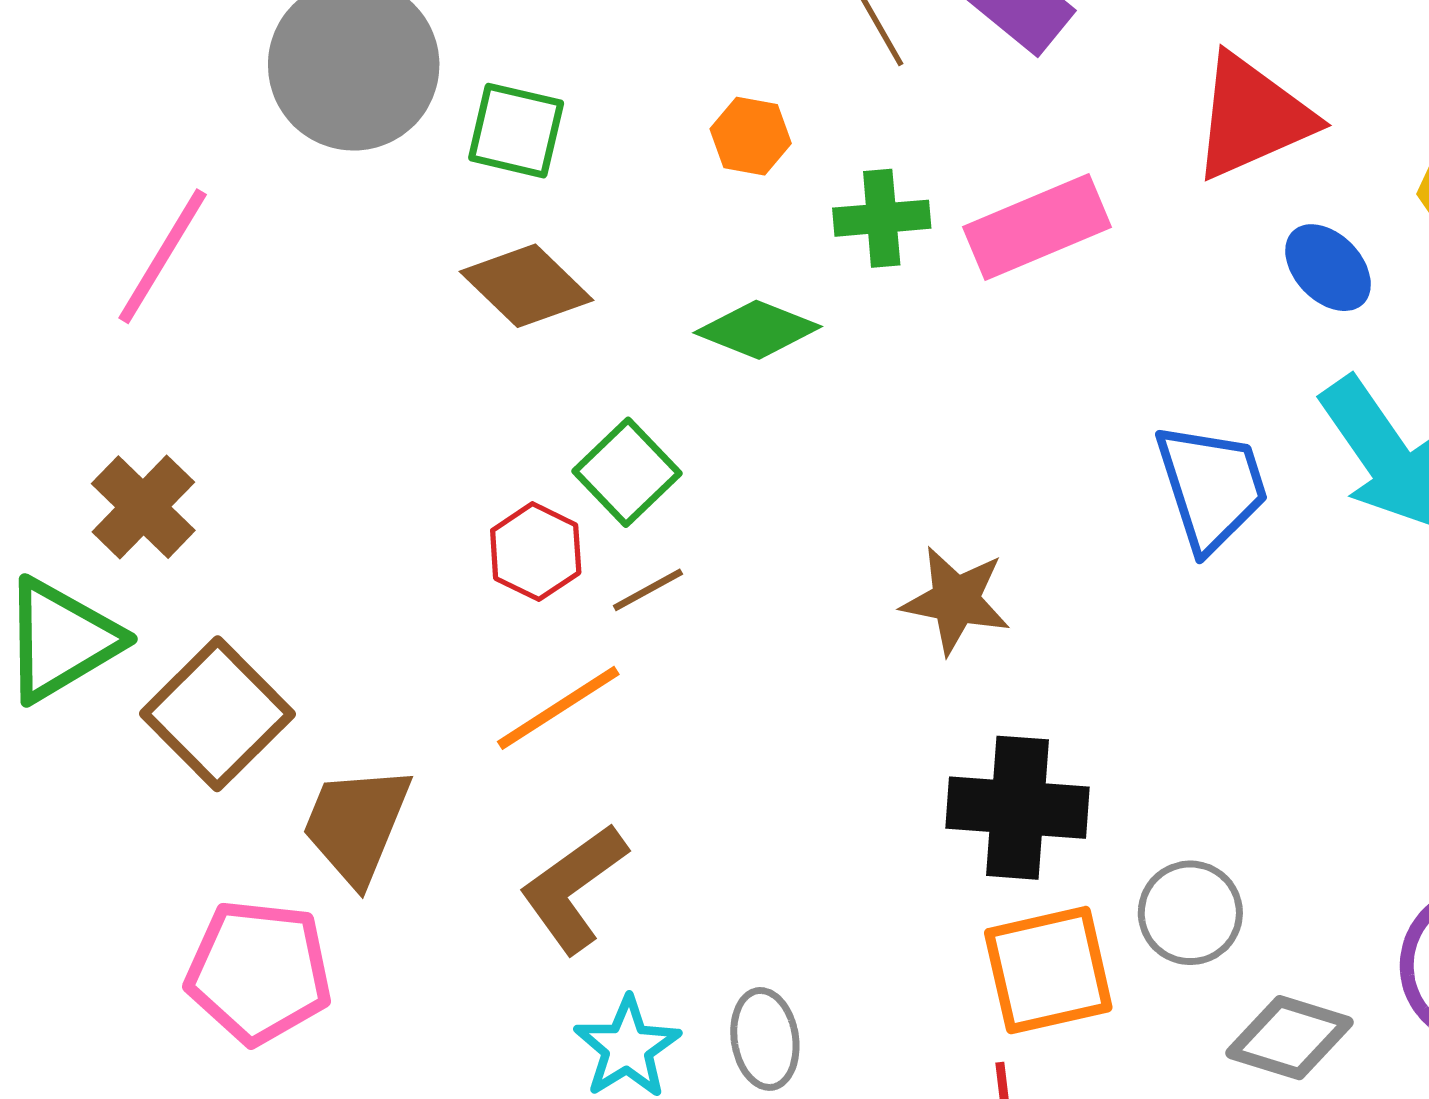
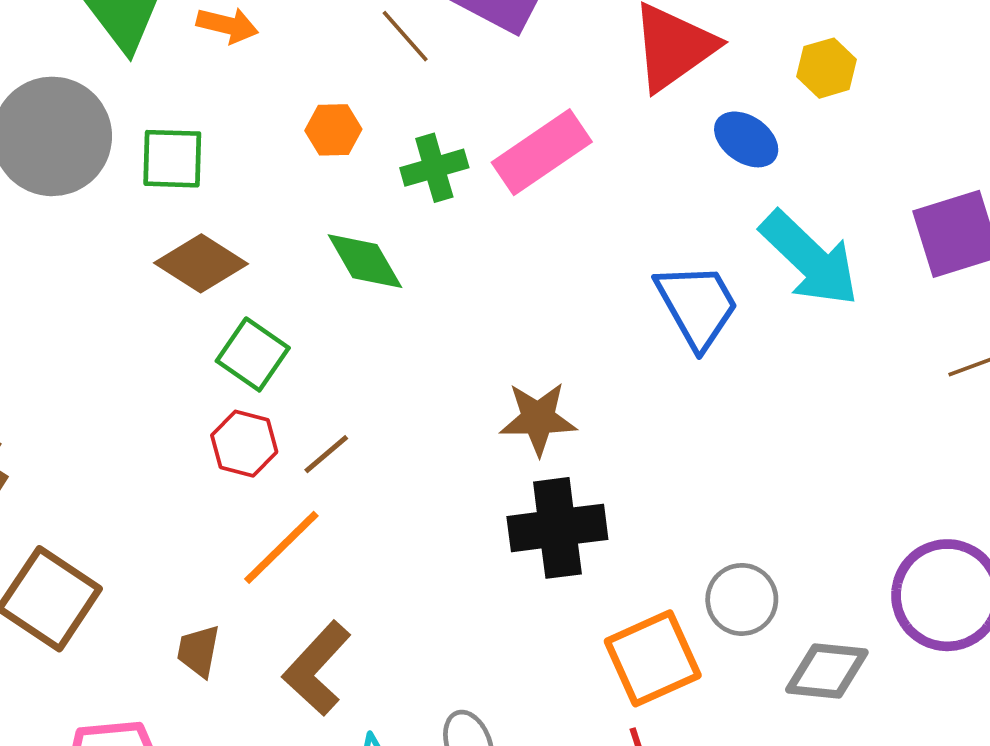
green diamond: (758, 330) -> (365, 261), turned 50
green square: (627, 472) -> (253, 354), moved
black cross: (1018, 808) -> (557, 528), moved
brown trapezoid: (356, 825) -> (198, 651), moved, size x0.6

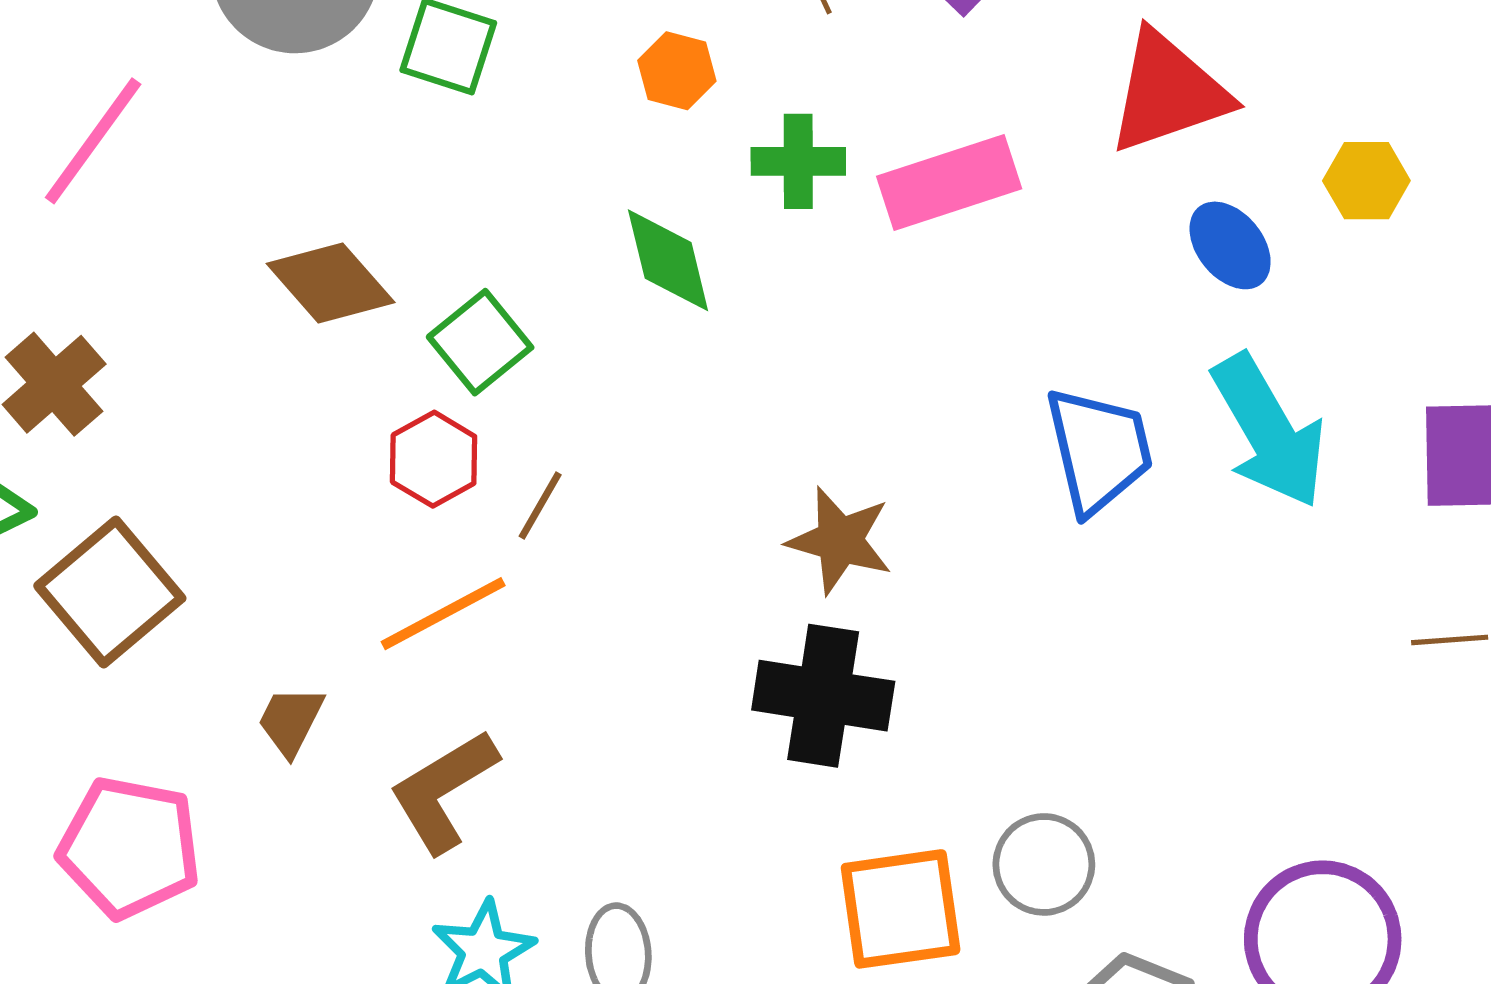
brown diamond: (201, 263) -> (331, 283), moved
brown line: (326, 454) -> (540, 506), turned -36

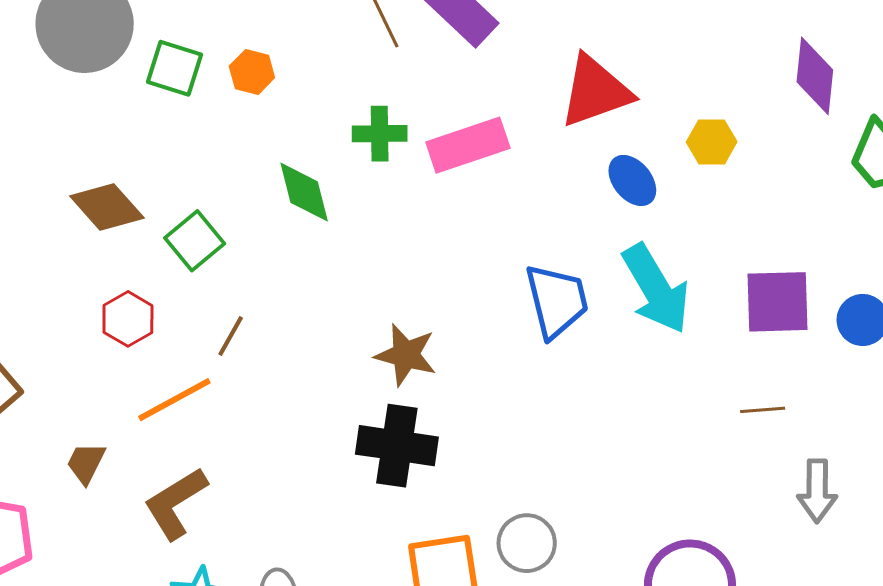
orange hexagon: (677, 71) -> (252, 72), moved
red hexagon: (434, 459) -> (128, 319), moved

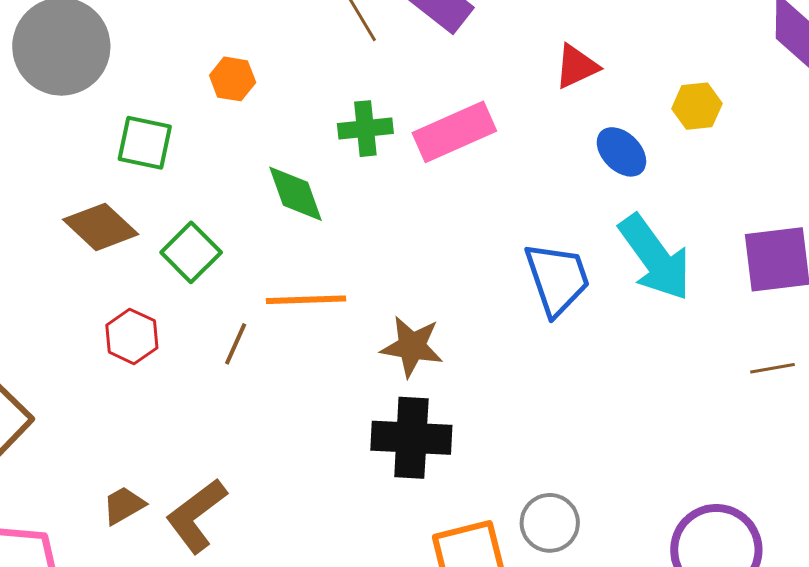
green square: (175, 68) -> (145, 143), moved
red triangle: (595, 91) -> (576, 66), size x0.6
orange line: (174, 400) -> (306, 300), moved, turned 32
brown trapezoid: (86, 463) -> (124, 505), moved, turned 39

